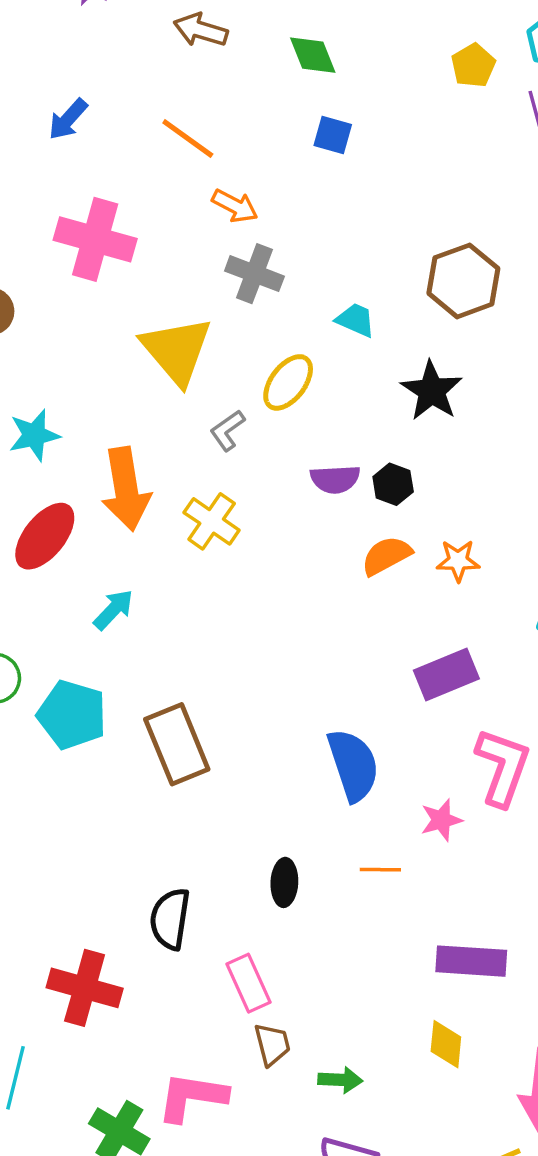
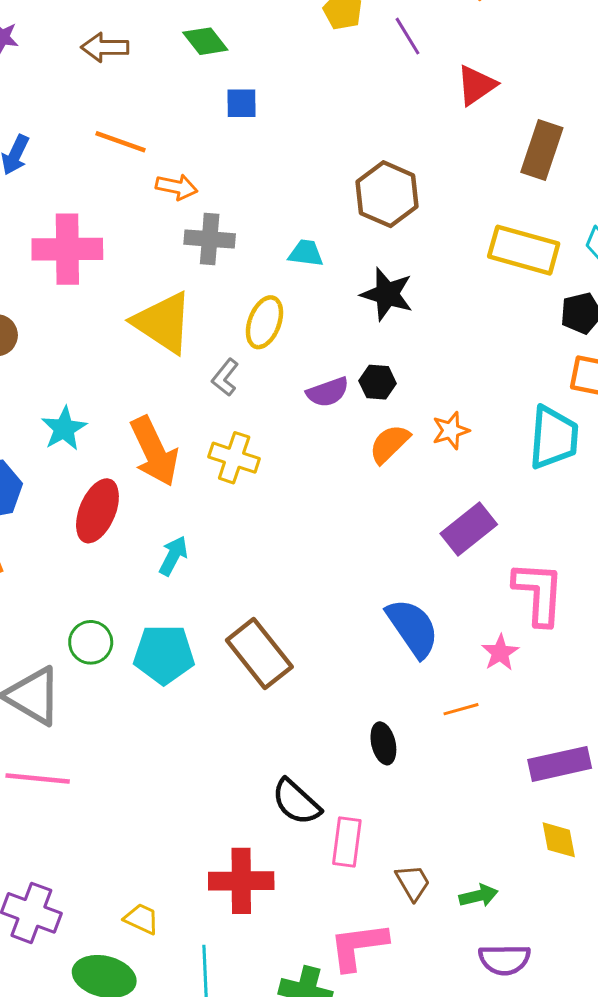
black semicircle: (170, 919) -> (296, 802), turned -40
pink rectangle: (248, 983) -> (347, 842), moved, turned 48

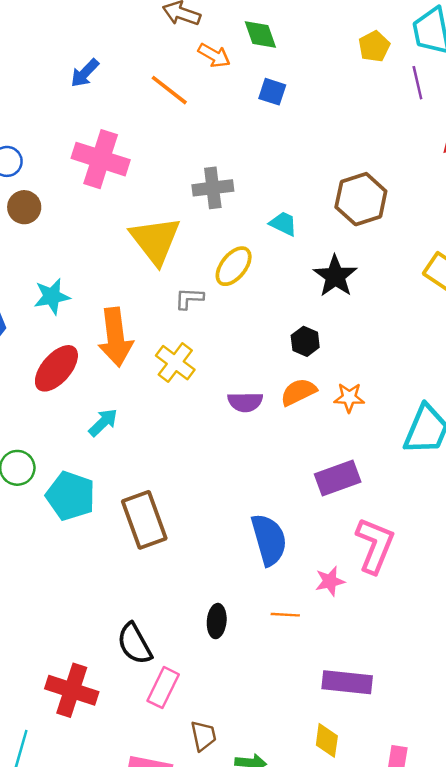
orange arrow: (177, 187) -> (214, 55), moved
gray cross: (210, 239) -> (213, 188), turned -30
gray L-shape: (225, 377) -> (189, 298), turned 36
purple semicircle: (328, 392) -> (245, 402), moved

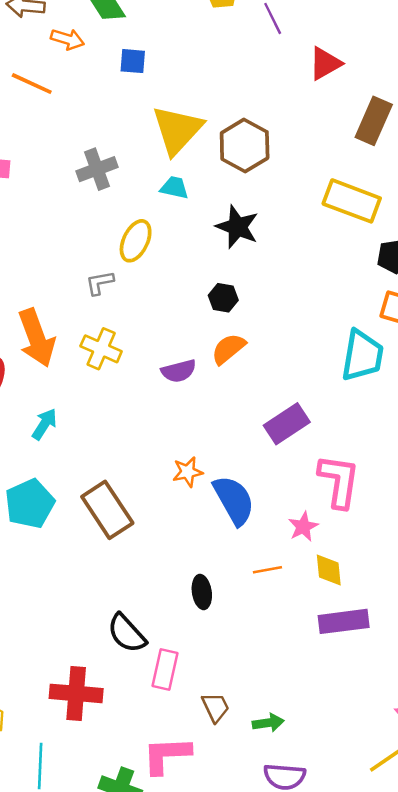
yellow triangle: (155, 240) -> (177, 130), moved, turned 34
orange star: (349, 398) -> (188, 472), moved
cyan pentagon: (71, 496) -> (30, 504), turned -30
yellow diamond: (327, 740) -> (329, 570), moved

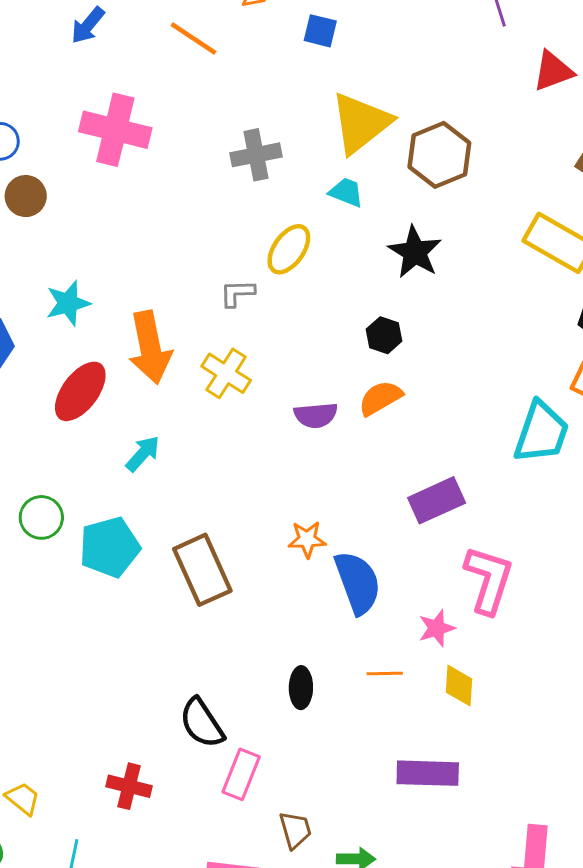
purple rectangle: (344, 621) -> (428, 773), moved
red cross: (76, 693) -> (129, 786), size x0.7

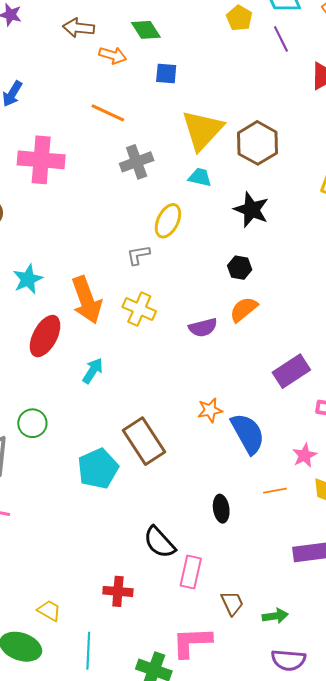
orange line: (193, 38) -> (108, 113), moved
cyan pentagon: (110, 547) -> (98, 469), moved

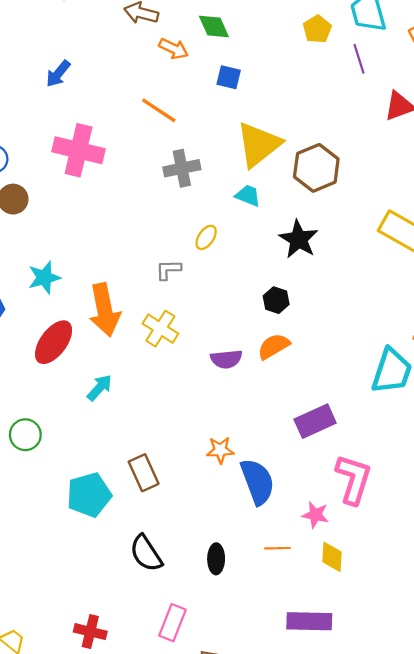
yellow ellipse: (168, 221) -> (206, 237), size x0.7
brown rectangle: (144, 441) -> (144, 473), size x0.7
pink star: (305, 455) -> (315, 515), turned 30
black semicircle: (159, 542) -> (146, 553), moved

